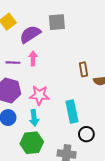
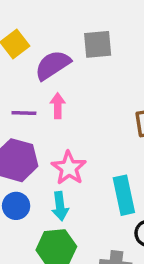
pink star: (39, 95) -> (69, 168), turned 30

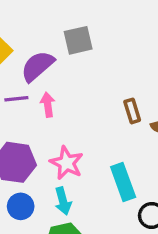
purple line: (24, 113) -> (16, 99), moved

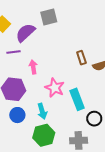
pink arrow: (48, 105) -> (33, 67), moved
pink star: (67, 163) -> (55, 88), moved

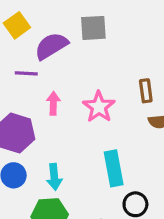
brown rectangle: (81, 58) -> (146, 91), moved
pink star: (55, 88) -> (99, 107), moved

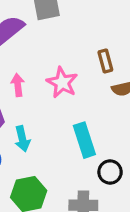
cyan arrow: (54, 177) -> (22, 139), moved

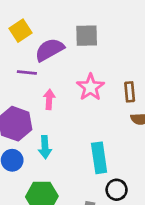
pink star: (62, 82) -> (90, 87), moved

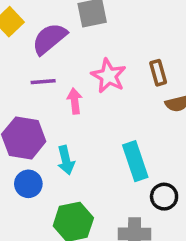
purple line: (27, 73) -> (43, 82), moved
pink arrow: (49, 99) -> (75, 101), moved

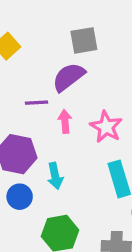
purple semicircle: (49, 39) -> (69, 77), moved
pink star: (109, 76) -> (106, 127), moved

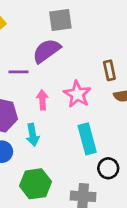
pink arrow: (65, 121) -> (42, 100), moved

